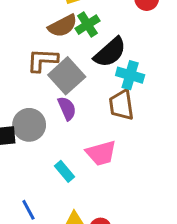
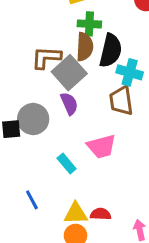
green cross: (87, 25) -> (89, 24), turned 35
brown semicircle: (63, 26) -> (85, 47), moved, turned -60
black semicircle: (110, 52) -> (111, 50), turned -36

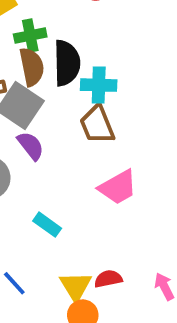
pink trapezoid: (101, 146) -> (118, 187), moved
yellow triangle: (76, 213) -> (76, 286), turned -45

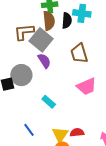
black semicircle: (67, 63) -> (67, 21), size x0.7
cyan cross: (99, 85) -> (82, 13), moved

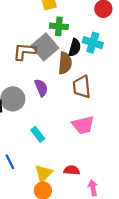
brown semicircle: (49, 21) -> (65, 63), moved
gray square: (41, 40) -> (45, 47), moved
red semicircle: (77, 132) -> (72, 170), moved

